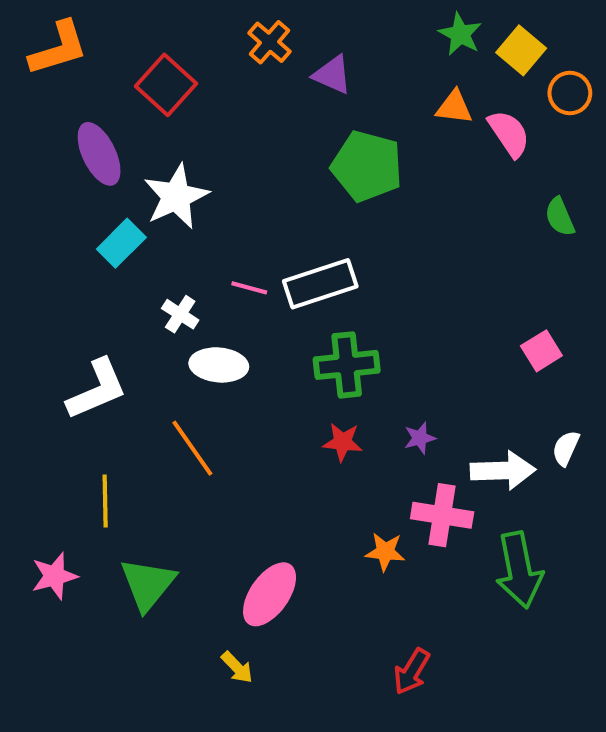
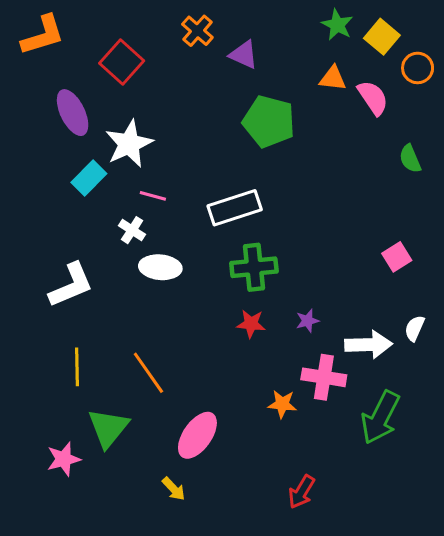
pink line: (249, 288) -> (153, 196), moved
orange line: (192, 448) -> (148, 373), moved
green arrow: (519, 570) -> (380, 417), turned 38
pink star: (54, 576) -> (64, 459), moved

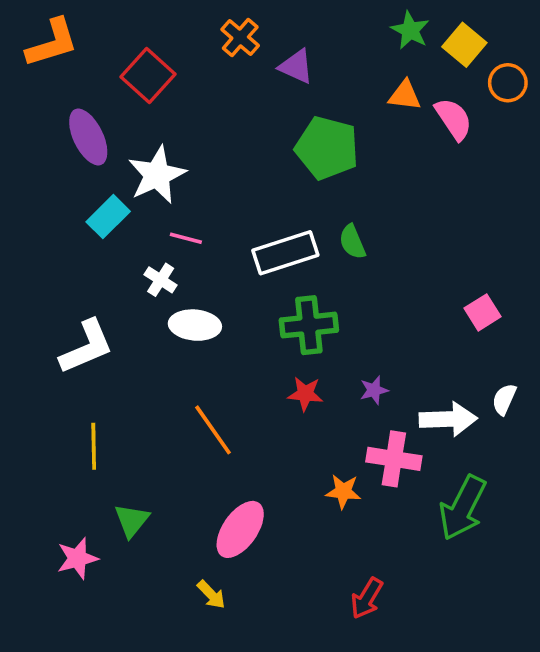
green semicircle: (410, 159) -> (352, 242), moved
orange line: (148, 373) -> (213, 430), moved
green triangle: (108, 428) -> (132, 520), size x0.7

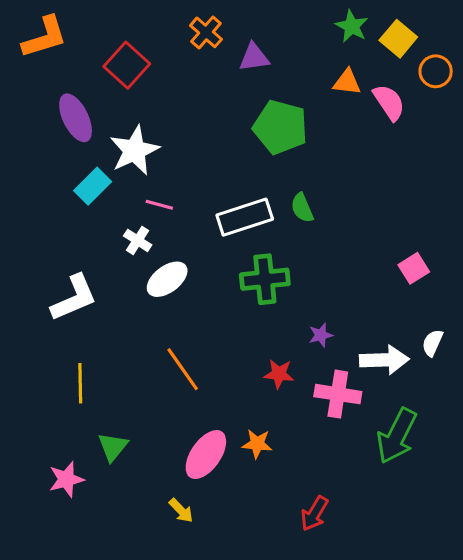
purple triangle: (296, 66) -> (254, 57), turned -32
white ellipse: (195, 325) -> (167, 279), turned -42
red star: (305, 394) -> (279, 374), moved
orange star: (343, 491) -> (257, 444), moved

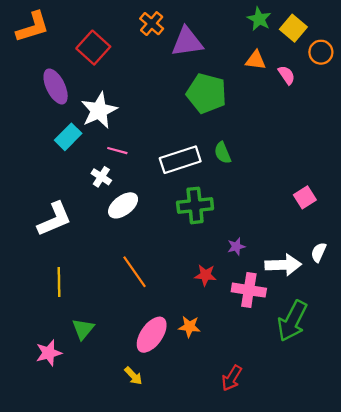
purple triangle: (254, 57) -> (187, 42), size x1.4
pink semicircle: (389, 102) -> (287, 75), size x0.7

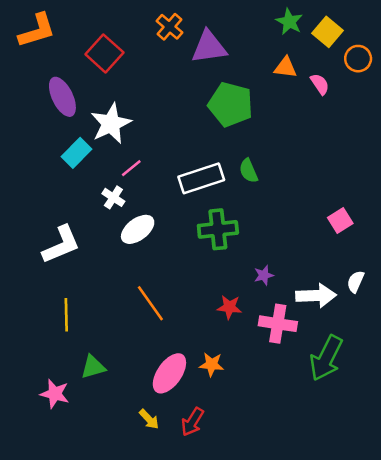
pink line: (117, 151) -> (131, 168), turned -54
green triangle: (83, 329) -> (93, 367), turned 35
pink star: (49, 353) -> (55, 394), turned 30
red arrow: (232, 378) -> (192, 422), moved

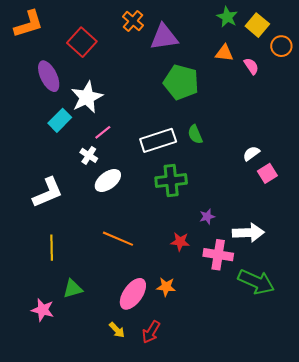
white semicircle: (356, 282) -> (251, 153), moved, turned 30
orange line: (150, 303) -> (118, 239), turned -32
green arrow: (326, 358) -> (256, 282), turned -93

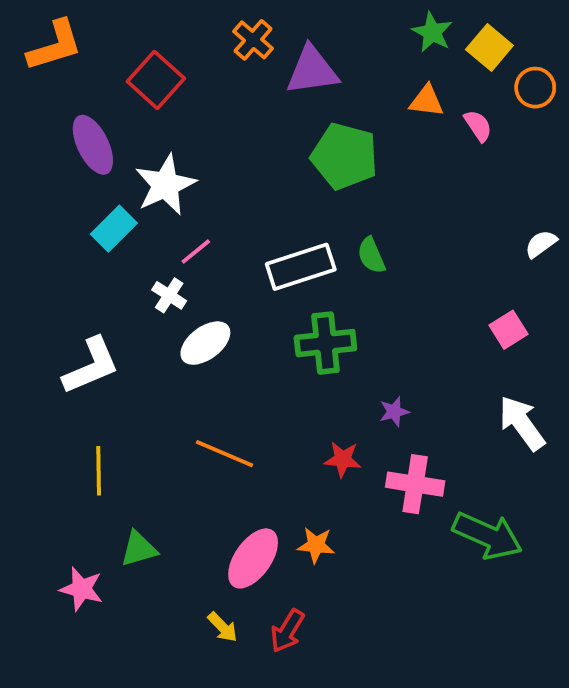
white semicircle: (251, 153) -> (541, 244), moved
white arrow: (248, 233) -> (522, 423), moved, turned -124

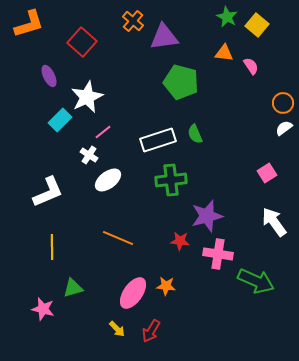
orange circle: (535, 88) -> (283, 103), moved
purple ellipse: (93, 145) -> (49, 76), size x0.7
purple star: (394, 412) -> (207, 216), size x2.0

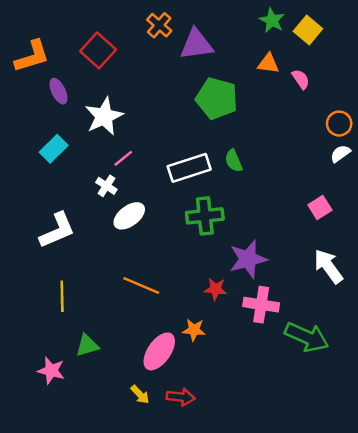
orange L-shape: (29, 24) -> (32, 56), moved
cyan rectangle: (60, 120) -> (54, 149), moved
orange star: (166, 286) -> (194, 330), moved
red arrow: (151, 331) -> (181, 397), turned -115

